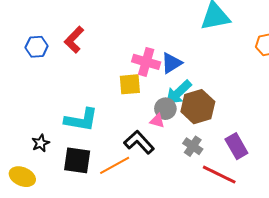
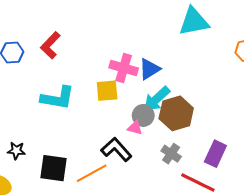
cyan L-shape: (81, 120) -> (58, 98), moved
black star: (41, 143) -> (16, 151), turned 30
purple rectangle: (236, 146) -> (215, 154), turned 55

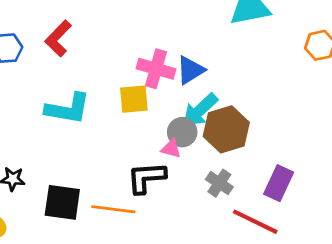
black L-shape: (116, 150) -> (146, 178), turned -52
orange line: (92, 173) -> (113, 209), turned 36

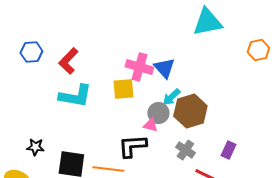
red L-shape: (58, 38) -> (68, 61), moved
blue triangle: (190, 70) -> (164, 68), turned -40
cyan arrow: (200, 110) -> (171, 97), size x0.7
purple rectangle: (279, 183) -> (228, 150), size x0.7

